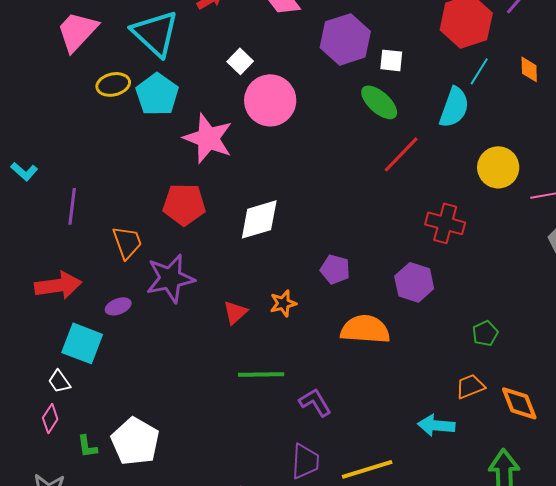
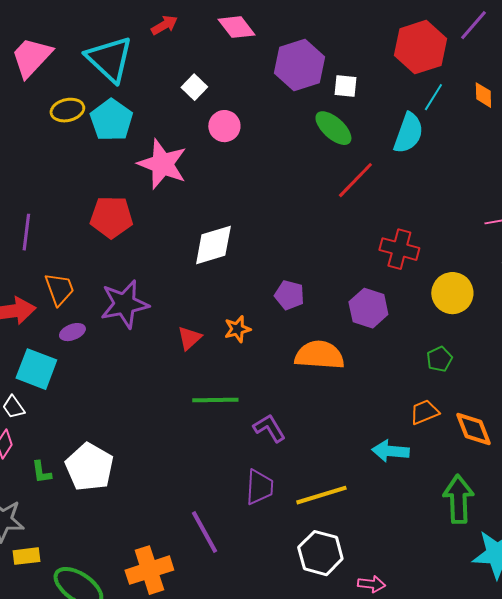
pink circle: (270, 100) -> (224, 126), size x0.6
yellow circle: (498, 167) -> (452, 293), moved
red pentagon: (184, 204) -> (111, 217), moved
orange trapezoid: (127, 242) -> (59, 289), moved

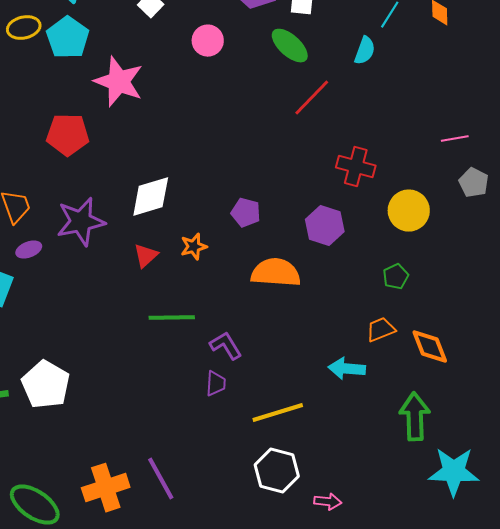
pink circle: (224, 126) -> (208, 41), moved
cyan semicircle: (408, 133) -> (365, 51), size x0.7
white diamond: (213, 245) -> (151, 197), moved
purple trapezoid: (259, 487) -> (216, 384), moved, size x0.7
purple line: (204, 532) -> (161, 479), moved

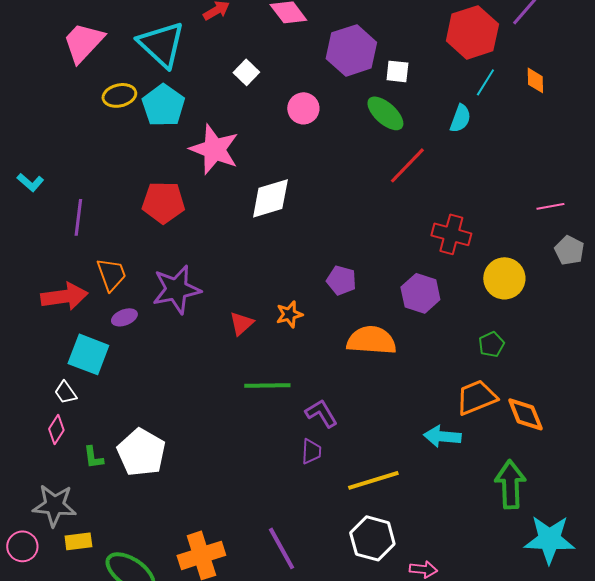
white diamond: (151, 197) -> (270, 198), moved
orange trapezoid: (381, 330) -> (476, 397), size x1.4
purple line: (161, 479) -> (281, 548), moved

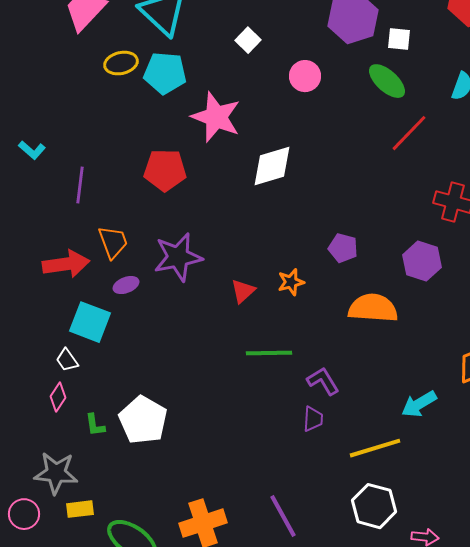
cyan pentagon: (163, 105) -> (165, 73), turned -30
cyan arrow: (442, 436) -> (419, 404), moved, turned -36

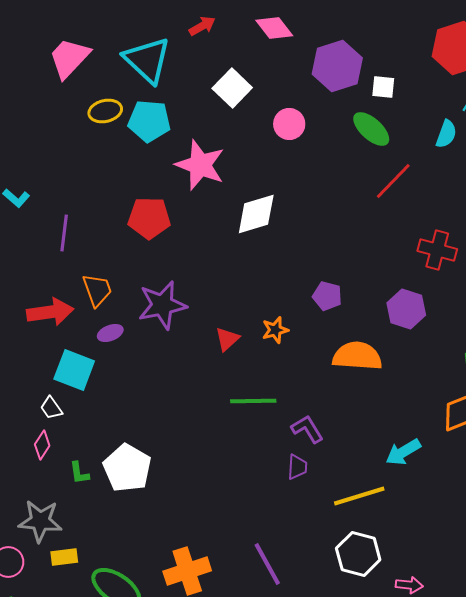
white square: (248, 40) -> (232, 88), size x1.5

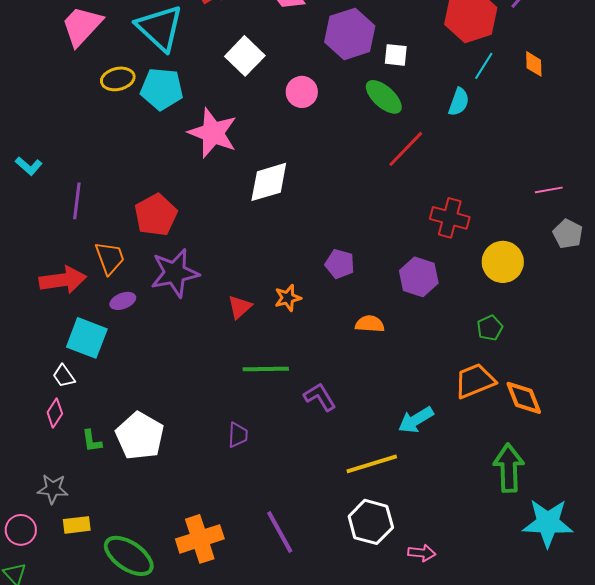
red pentagon: (149, 218) -> (156, 215), moved, turned -30
orange semicircle: (357, 356) -> (370, 324), size x0.6
purple trapezoid: (297, 467) -> (238, 435), moved
gray star: (40, 521) -> (53, 489), size x0.7

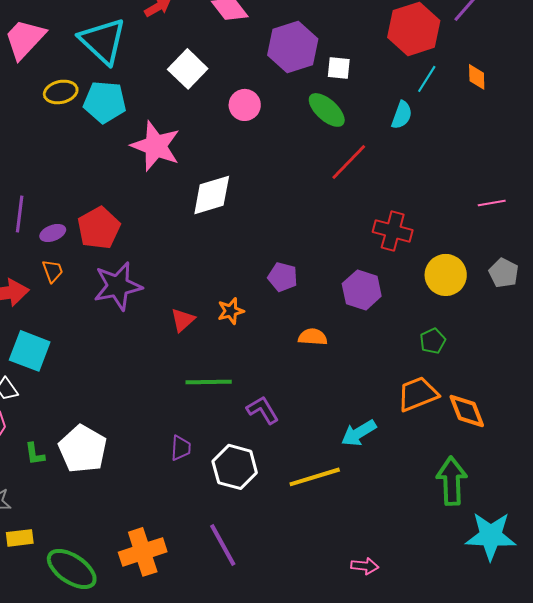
gray pentagon: (568, 234) -> (504, 273), moved
orange trapezoid: (110, 258) -> (53, 271), size x0.7
purple ellipse: (123, 301) -> (53, 233), moved
white hexagon: (371, 522) -> (235, 467), moved

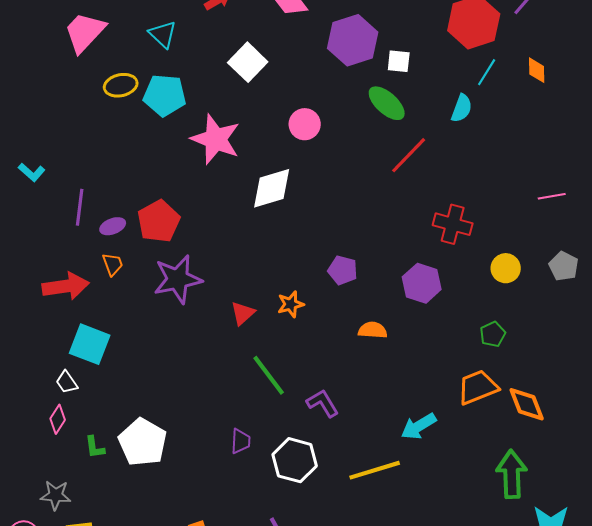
cyan triangle: (103, 41) -> (163, 34), size x0.6
pink circle: (245, 105) -> (305, 124), moved
yellow circle: (446, 275) -> (506, 268), size x0.7
green line: (209, 382) -> (269, 375), turned 54

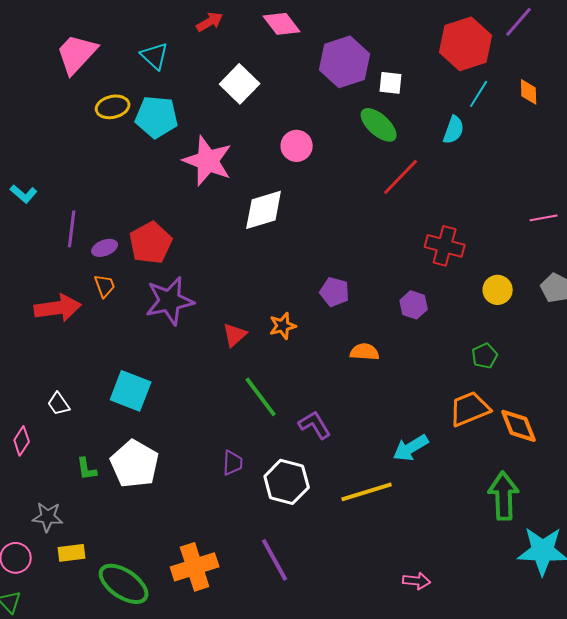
purple hexagon: (422, 283) -> (414, 305), size x0.7
cyan square: (90, 344) -> (131, 391), moved
pink diamond: (58, 419) -> (22, 441), moved

